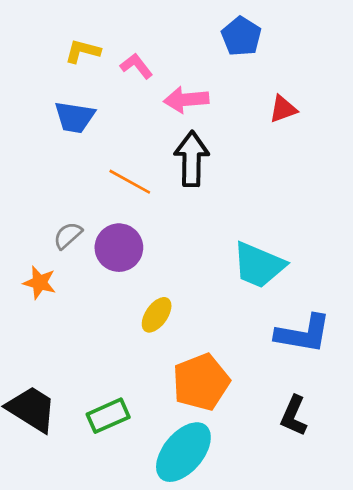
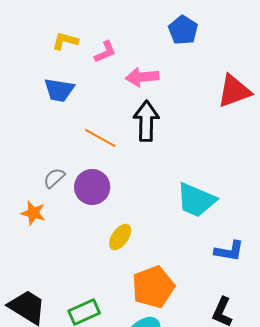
pink L-shape: (136, 66) -> (105, 52), turned 105
red triangle: (283, 109) -> (234, 91), moved, size x1.6
blue L-shape: (303, 334) -> (229, 251), size x0.7

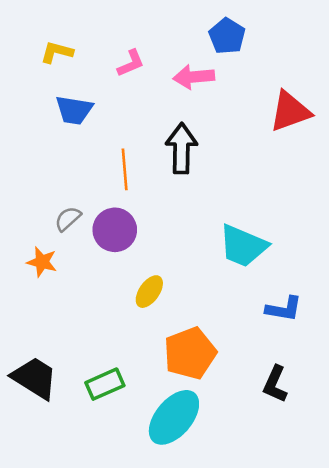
yellow L-shape: (65, 41) -> (57, 52), moved
pink arrow: (142, 77) -> (194, 77), moved
orange line: (100, 138) -> (125, 169), turned 56

